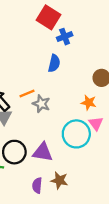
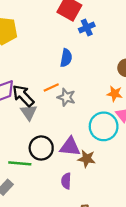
blue semicircle: (54, 63) -> (66, 58), moved
brown star: (59, 180) -> (87, 159), moved

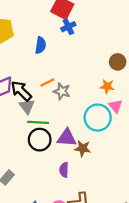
blue cross: (87, 27) -> (68, 27), moved
blue semicircle: (66, 58) -> (41, 45), moved
green line: (20, 163) -> (38, 122), moved

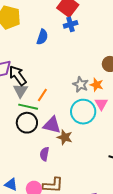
orange line: (47, 83) -> (42, 95), moved, turned -40
gray star: (62, 91) -> (81, 85), moved

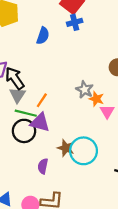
orange star: (97, 85) -> (96, 99), moved
cyan circle: (83, 112) -> (84, 151), moved
purple triangle: (52, 125) -> (40, 123), moved

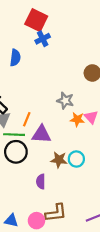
orange star: (96, 99) -> (77, 119), moved
purple triangle: (40, 123) -> (41, 134), moved
cyan circle: (84, 151) -> (76, 159), size x0.6

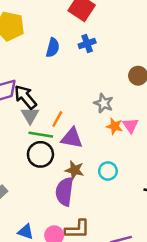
blue cross: (43, 39) -> (87, 43), moved
brown star: (59, 160) -> (75, 170), moved
purple semicircle: (41, 182) -> (64, 192), size x1.6

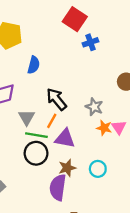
blue cross: (87, 43) -> (90, 42), moved
blue semicircle: (53, 48) -> (34, 65), moved
black arrow: (25, 97) -> (57, 99), moved
brown star: (75, 170) -> (67, 168), turned -30

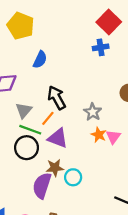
red square: (75, 19) -> (109, 22), moved
cyan circle: (98, 169) -> (73, 177), moved

